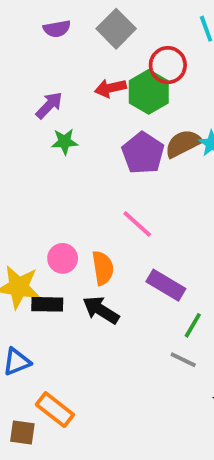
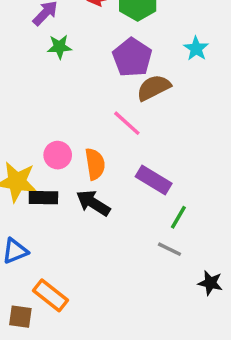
brown semicircle: (183, 144) -> (154, 88), moved

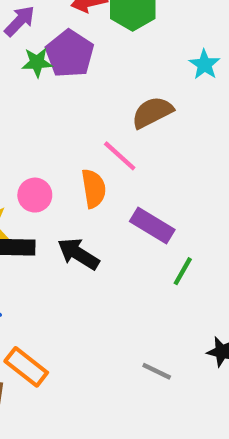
purple pentagon: (132, 57) -> (70, 54), moved
orange semicircle: (95, 164) -> (94, 189), moved
gray line: (170, 249) -> (157, 371), moved

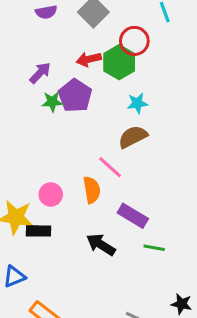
cyan star: (205, 65) -> (137, 103), moved, turned 30
black arrow: (78, 254) -> (101, 245), moved
green line: (183, 271) -> (154, 248), turned 70

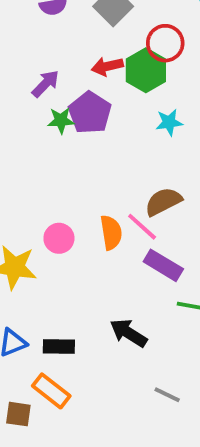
brown semicircle: (133, 137) -> (163, 202), moved
pink line: (110, 167) -> (142, 227), moved
black rectangle: (39, 231) -> (59, 346), moved
black arrow: (101, 245) -> (129, 333), moved

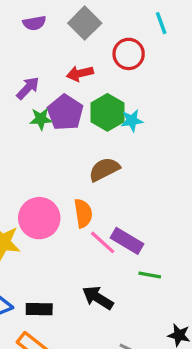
green hexagon: (146, 70) -> (107, 112), moved
brown semicircle: (163, 202) -> (104, 169), moved
pink line: (142, 227) -> (103, 242), moved
pink circle: (59, 238) -> (39, 218), size x1.6

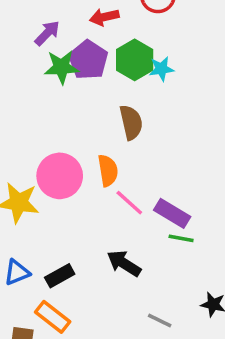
green star: (41, 119) -> (61, 67), size x1.4
brown semicircle: (104, 169) -> (131, 122), turned 104
purple rectangle: (127, 241) -> (172, 213), moved
black rectangle: (39, 309) -> (60, 276), turned -30

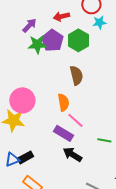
cyan star: (161, 69) -> (99, 22), moved
pink circle: (60, 176) -> (22, 100), moved
purple rectangle: (172, 213) -> (63, 133), moved
black rectangle: (60, 276) -> (25, 157), moved

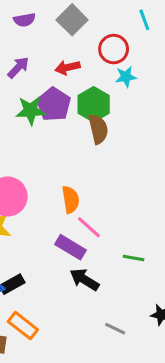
purple arrow: (29, 25) -> (18, 67), moved
brown semicircle: (76, 75) -> (98, 129), moved

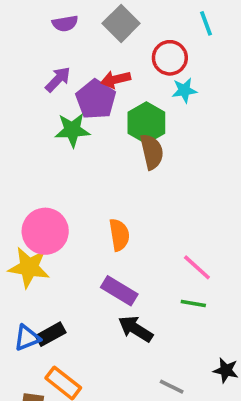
purple pentagon: (54, 104) -> (96, 99), moved
pink line: (89, 227) -> (197, 267), moved

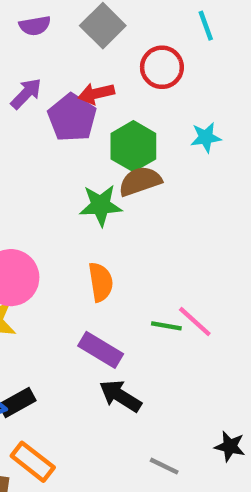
cyan star: (184, 90) -> (206, 137), moved
green star: (72, 130) -> (101, 205), moved
brown semicircle: (152, 152) -> (140, 181), turned -96
green line: (193, 303) -> (166, 326), moved

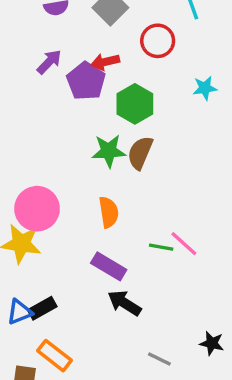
cyan star: (206, 137) -> (205, 88), moved
brown semicircle: (140, 181) -> (140, 153), moved, turned -48

